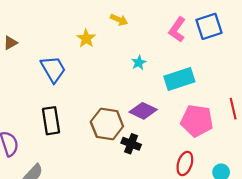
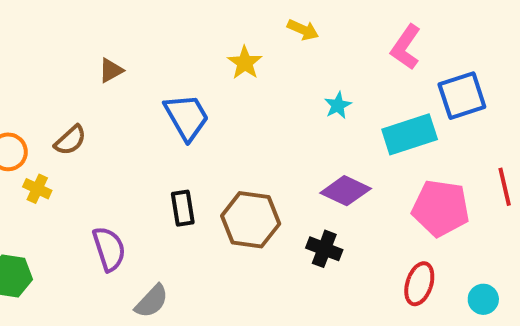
blue square: (209, 26) -> (462, 96), moved
black rectangle: (51, 121) -> (183, 208), size x0.7
brown hexagon: (107, 124) -> (251, 220), moved

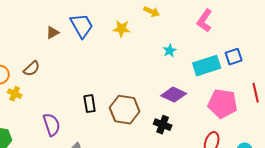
yellow star: (245, 63) -> (122, 29), turned -30
blue square: (462, 96) -> (234, 57), moved, size x0.7
blue trapezoid: (187, 117) -> (82, 26), moved

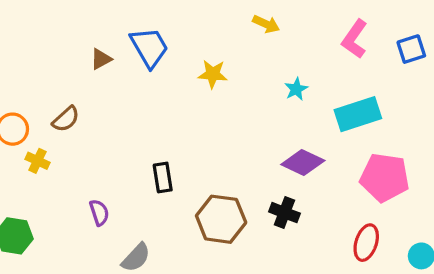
yellow star: (122, 29) -> (213, 74), moved
blue square: (234, 57) -> (411, 49), moved
brown hexagon: (125, 110) -> (221, 219), moved
purple semicircle: (52, 125) -> (99, 213), size x0.7

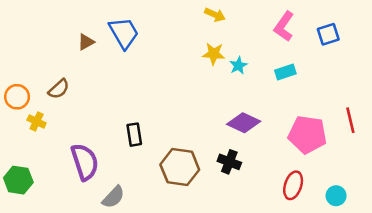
yellow star: (213, 74) -> (214, 54), moved
cyan rectangle: (358, 114) -> (285, 72), moved, size x0.6
purple semicircle: (99, 213) -> (85, 162), size x1.8

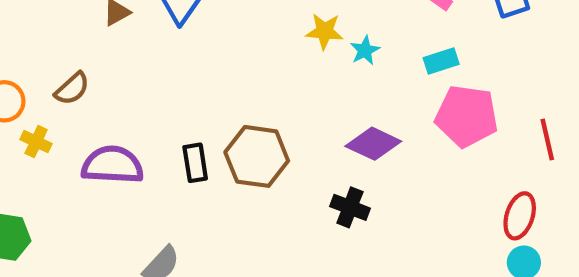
pink pentagon: (307, 135) -> (467, 116), moved
purple semicircle: (85, 162) -> (112, 165), moved, turned -69
brown hexagon: (180, 167) -> (257, 156), moved
red ellipse: (293, 185) -> (520, 216), moved

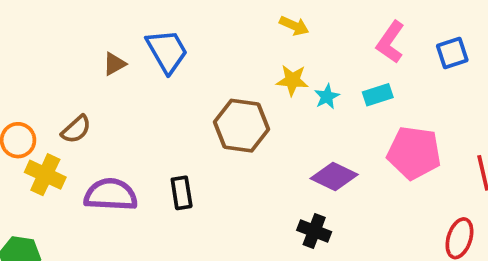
cyan rectangle: (441, 61) -> (378, 95), moved
yellow cross: (36, 142) -> (45, 175), size x1.5
brown hexagon: (257, 156) -> (241, 126), moved

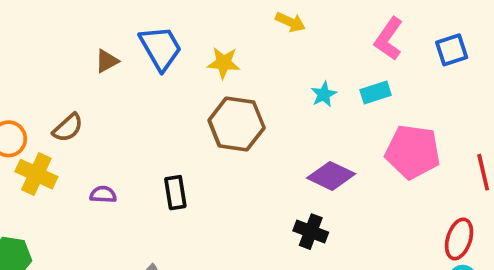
yellow star: (292, 80) -> (224, 63), moved
purple semicircle: (111, 195) -> (103, 194), size x0.5

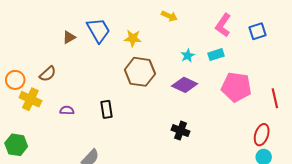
purple diamond: (331, 176) -> (185, 85), moved

